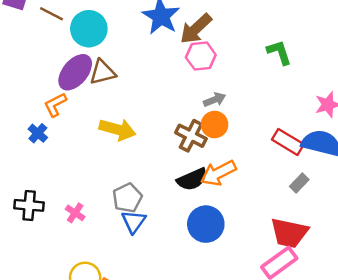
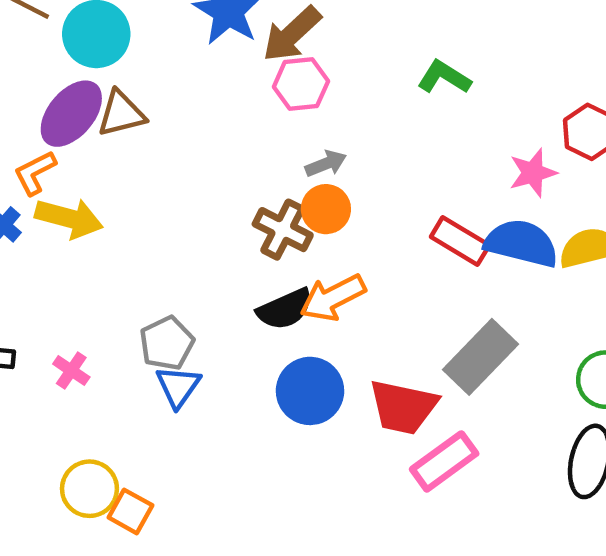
green L-shape: (279, 52) -> (444, 77), turned -40
yellow arrow: (117, 129) -> (69, 218), moved
gray rectangle: (299, 183) -> (481, 357), moved, size x2.0
red trapezoid: (289, 233) -> (403, 407), moved

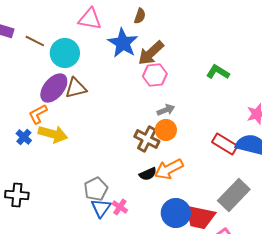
black semicircle: (285, 309) -> (148, 174), size x0.7
pink cross: (71, 371) -> (120, 207), moved
blue circle: (310, 391) -> (176, 213), moved

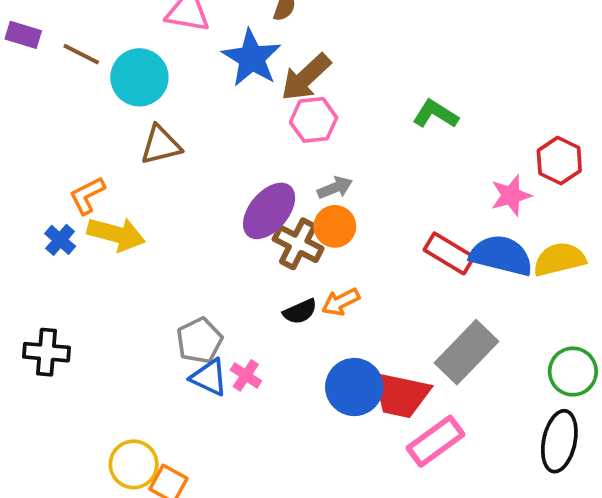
purple ellipse: (54, 88) -> (269, 211), moved
orange arrow: (169, 169) -> (341, 302), size x0.7
blue triangle: (101, 208) -> (209, 377), turned -40

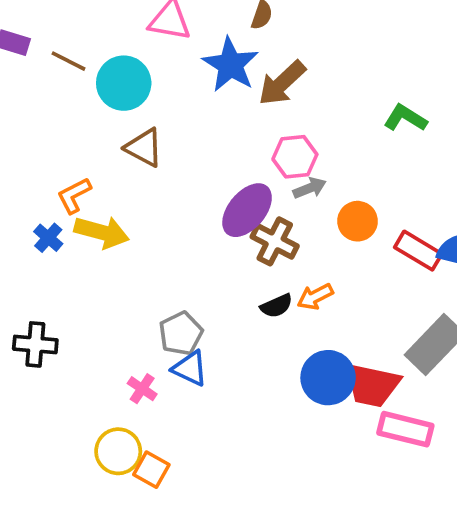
pink hexagon: (314, 120) -> (295, 157), moved
brown triangle: (161, 145) -> (144, 148), turned 42
orange circle: (335, 226) -> (358, 221), moved
pink cross: (246, 375) -> (142, 389), moved
pink rectangle: (436, 441) -> (405, 429), turned 50

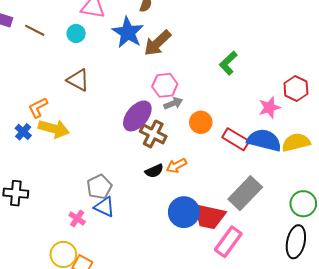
cyan circle: (124, 83) -> (76, 33), moved, size x0.6
green L-shape: (405, 118) -> (228, 63), turned -75
pink rectangle: (405, 429) -> (228, 242), turned -68

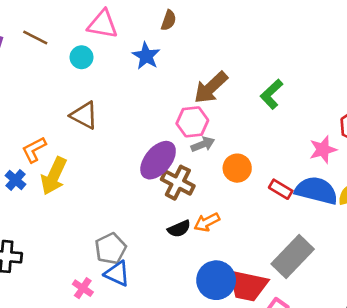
brown line: (35, 30) -> (35, 37), moved
blue star: (128, 32) -> (146, 56), size x0.7
brown arrow: (157, 43) -> (211, 88), moved
yellow arrow: (54, 129) -> (54, 176), turned 100
red rectangle: (236, 139) -> (281, 189), size x0.7

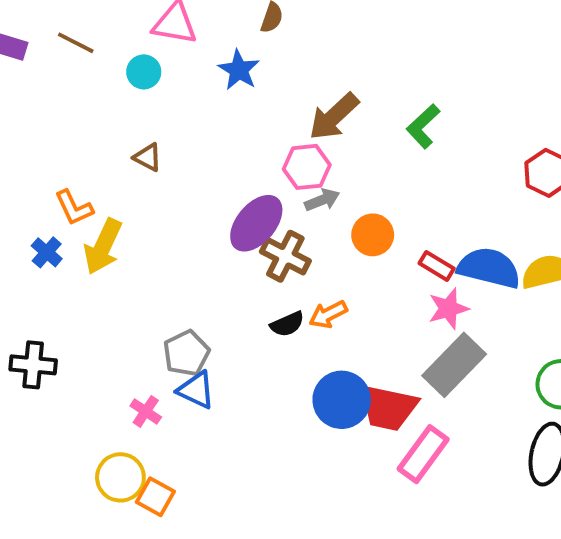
brown triangle: (84, 115) -> (148, 157), size x0.7
orange L-shape: (34, 150) -> (74, 208), turned -88
pink star: (323, 150) -> (448, 309), moved

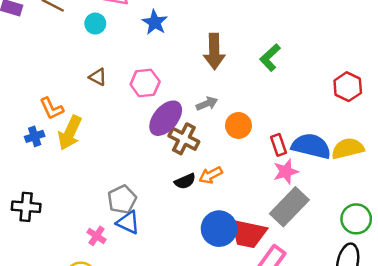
brown arrow: (334, 117) -> (214, 51), turned -48
pink hexagon: (307, 167) -> (145, 83), moved
blue cross: (47, 252) -> (35, 136), turned 30
red rectangle: (437, 266) -> (279, 145), turned 40

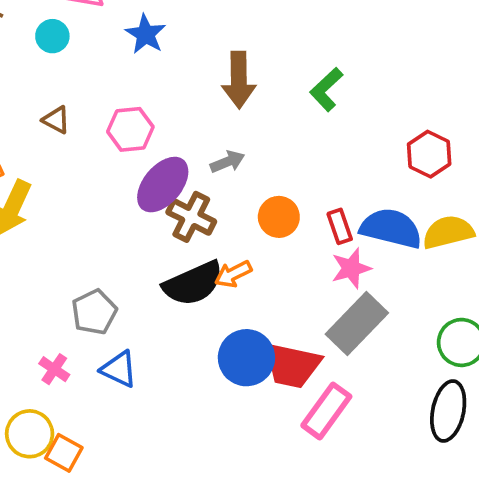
red hexagon: (348, 87) -> (429, 154), moved
orange circle: (238, 125) -> (279, 217), moved
black semicircle: (185, 181) -> (193, 283), size x1.8
blue triangle: (128, 223) -> (119, 369), moved

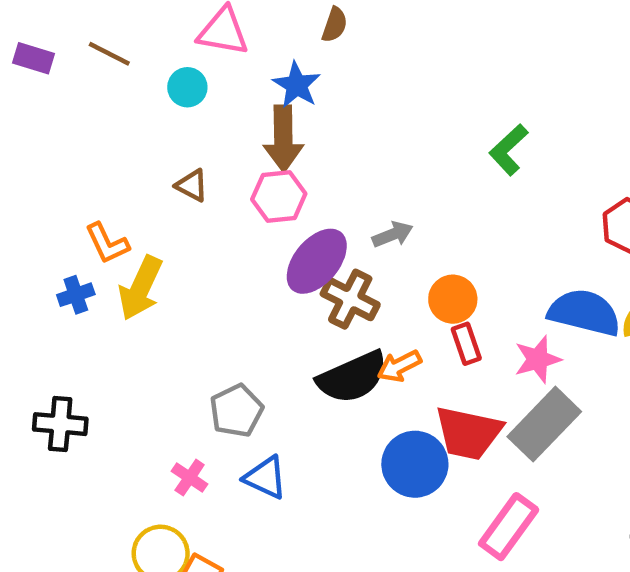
brown arrow: (239, 80) -> (283, 139), moved
red rectangle: (340, 226) -> (466, 344), moved
red trapezoid: (292, 365) -> (468, 433), moved

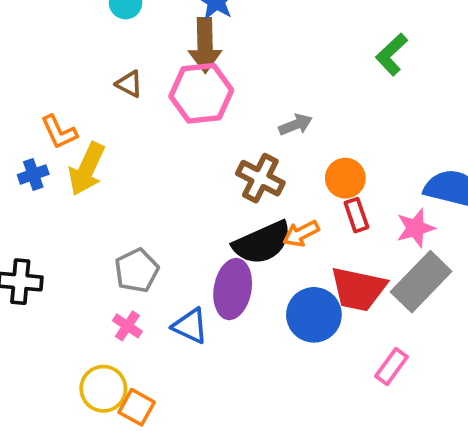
pink hexagon: (279, 197) -> (201, 93), size x1.4
purple ellipse: (317, 261) -> (233, 289), moved, turned -30
gray pentagon: (236, 411) -> (137, 271), moved
pink rectangle: (509, 527) -> (391, 367), size x0.7

